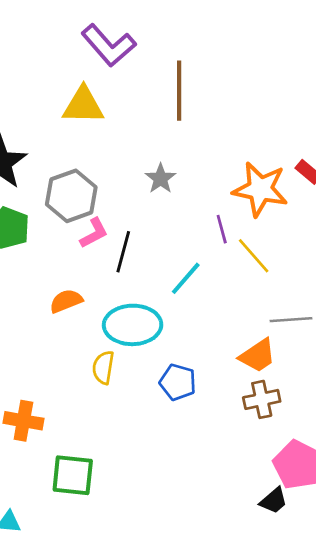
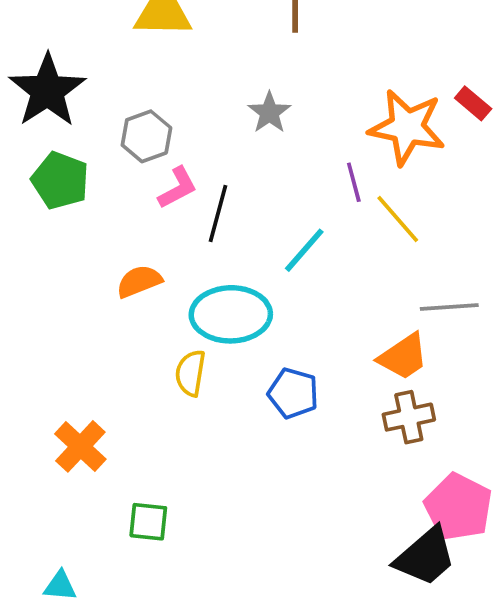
gray hexagon: (71, 196) -> (146, 136), size x0.7
orange cross: (23, 421) -> (80, 446), turned 33
green square: (73, 475) -> (148, 522), size x0.7
black trapezoid: (274, 501) -> (425, 557), size x1.6

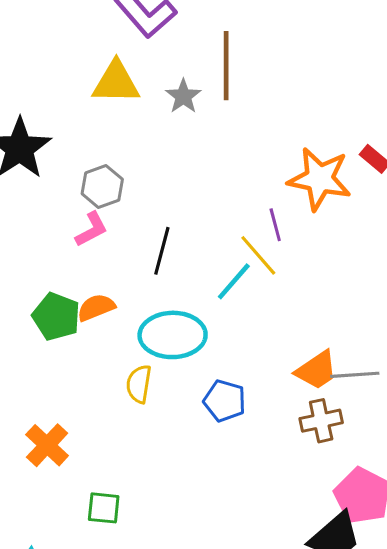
gray star: (269, 113) -> (183, 96), moved
green pentagon: (60, 180) -> (56, 317), moved
pink L-shape: (178, 188) -> (91, 229), moved
yellow line: (398, 219) -> (258, 255), moved
gray line: (449, 307) -> (355, 375), moved

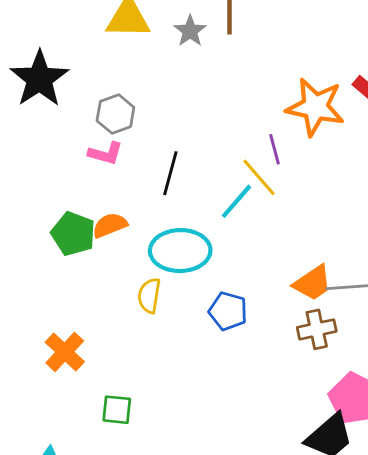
pink L-shape: (91, 229) -> (106, 153), turned 44

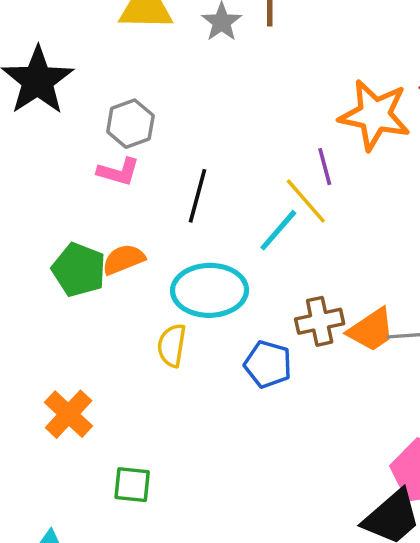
brown cross: (317, 329) -> (320, 321), moved

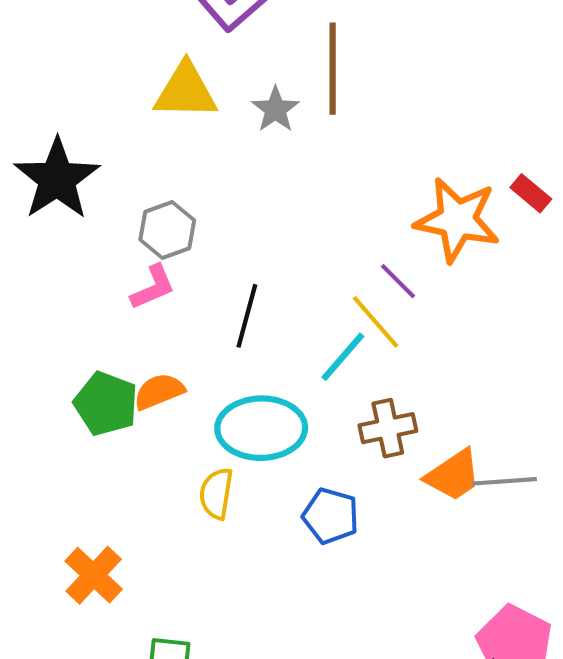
purple line: (325, 167) -> (398, 281), turned -30
pink L-shape: (118, 172) -> (153, 287), turned -39
brown cross: (320, 321) -> (388, 428), moved

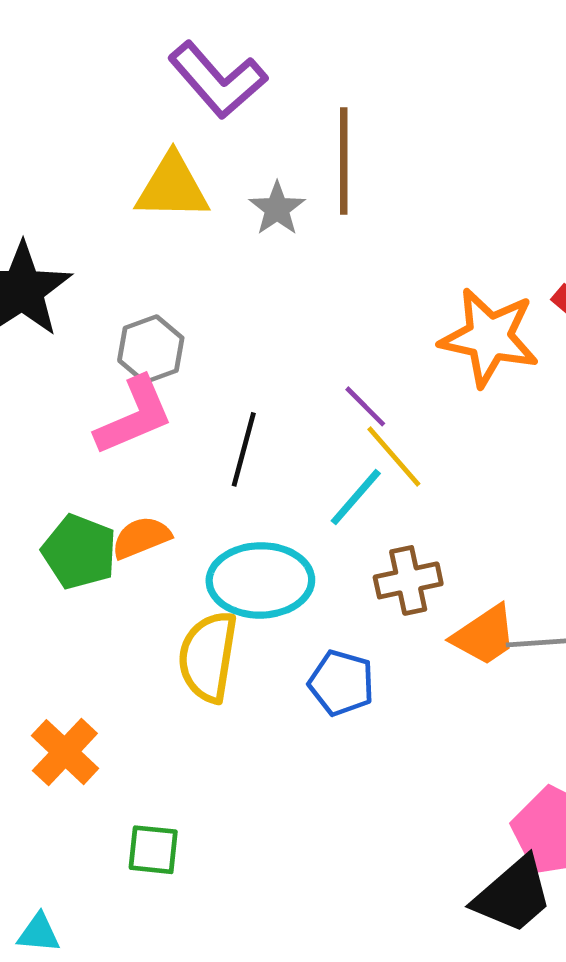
purple line: (398, 281) -> (365, 406), moved
pink L-shape: (153, 287) -> (134, 416), size x1.5
yellow semicircle: (216, 494) -> (208, 657), size x1.5

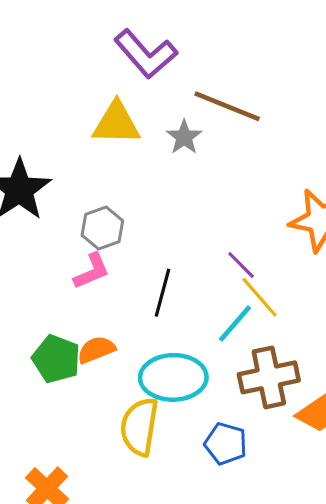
brown line: (344, 161) -> (227, 106), turned -68
pink L-shape: (134, 416) -> (92, 271), size x0.7
brown cross: (408, 580) -> (269, 377), size x1.4

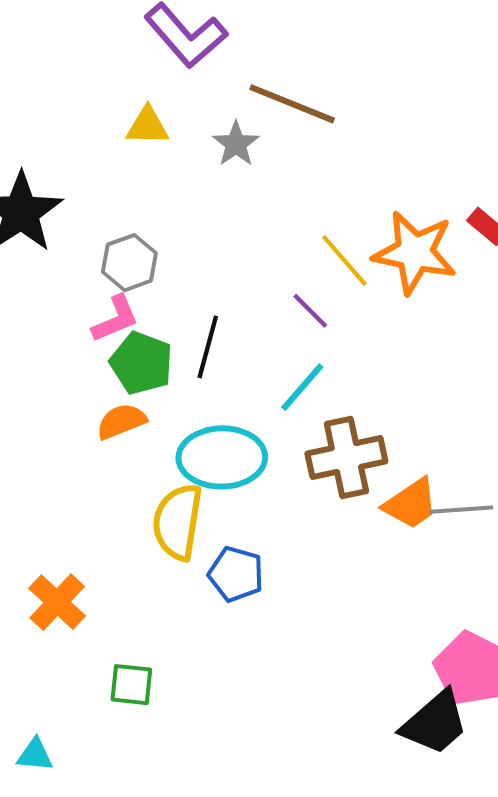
yellow triangle: (116, 123) -> (147, 126), size x0.7
yellow line: (260, 297) -> (344, 261), moved
green pentagon: (56, 359) -> (141, 363), moved
blue pentagon: (226, 444) -> (236, 574), moved

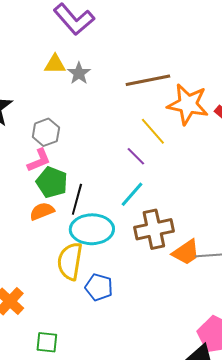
brown line: (292, 104) -> (148, 80), moved, turned -33
gray star: (236, 144) -> (79, 73), moved
orange star: (415, 253) -> (188, 104), moved
black line: (208, 347) -> (77, 199), moved

